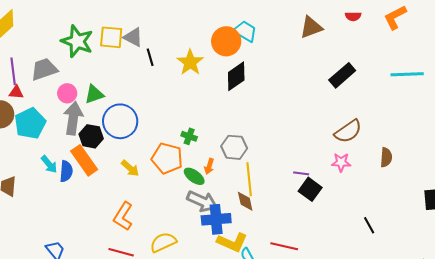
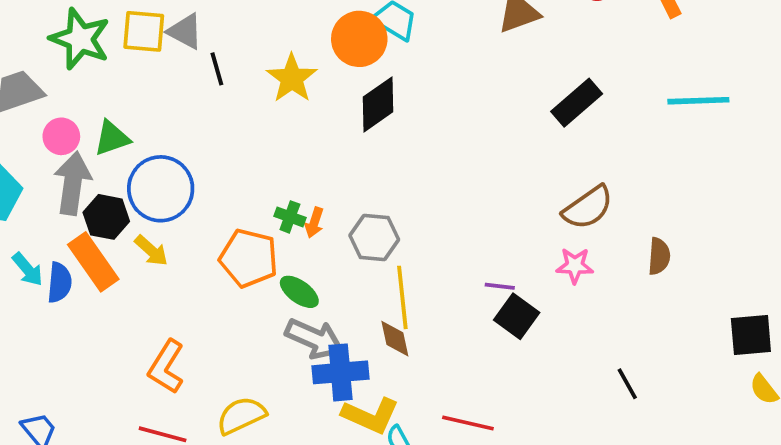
orange arrow: (209, 166) -> (314, 223), moved
yellow arrow: (130, 168) -> (151, 251), moved

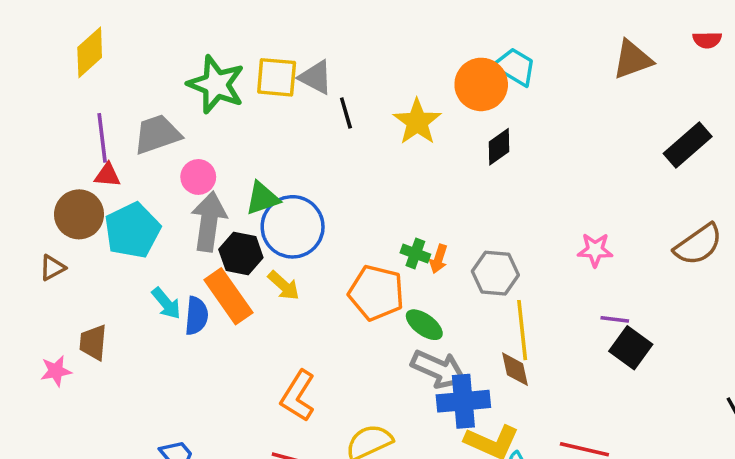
black diamond: (378, 104) -> (499, 147), size x0.7
green triangle: (112, 138) -> (262, 198), moved
pink star: (575, 266) -> (595, 250), moved

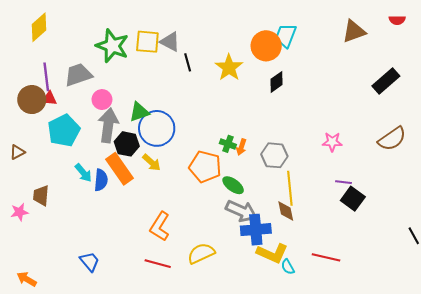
cyan trapezoid: (515, 67) -> (286, 36), turned -100
brown circle: (79, 214) -> (32, 100), moved

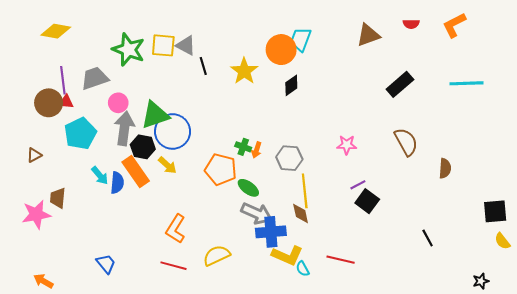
yellow diamond: (39, 27) -> (56, 31), turned 52
green triangle: (139, 112) -> (155, 115), size x1.4
brown semicircle: (392, 139) -> (406, 142), turned -84
purple line: (344, 182) -> (358, 185), turned -35
pink star: (19, 212) -> (36, 214), size x1.6

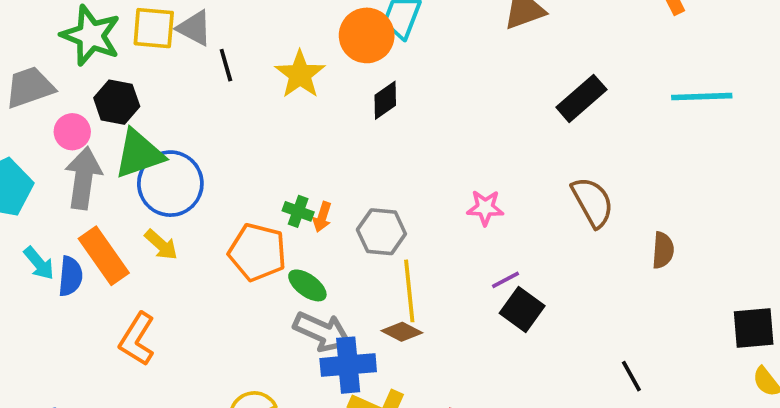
black hexagon: (143, 147) -> (117, 102), moved
brown diamond: (301, 213) -> (402, 332), turned -50
orange L-shape: (176, 229) -> (137, 339), moved

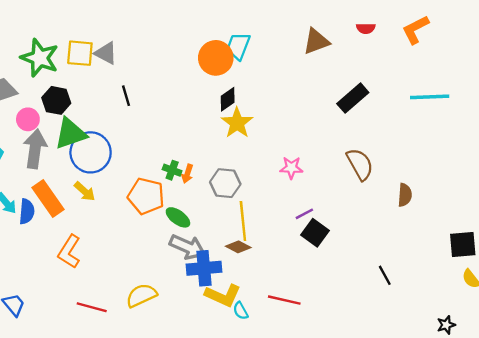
black line: (226, 65) -> (126, 96), moved
yellow star: (300, 74) -> (237, 123), moved

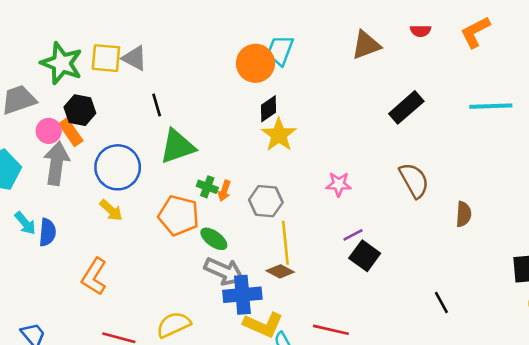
green triangle: (70, 134) -> (177, 147), moved
orange rectangle: (48, 198) -> (71, 132), moved, size x0.7

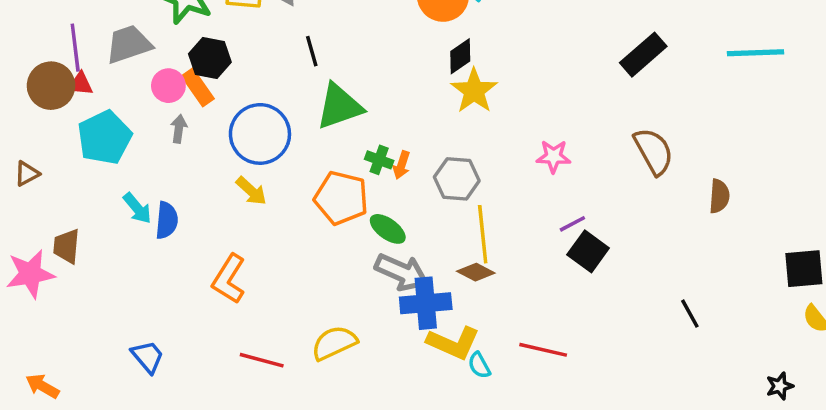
gray arrow: (56, 163) -> (179, 129), size x0.5

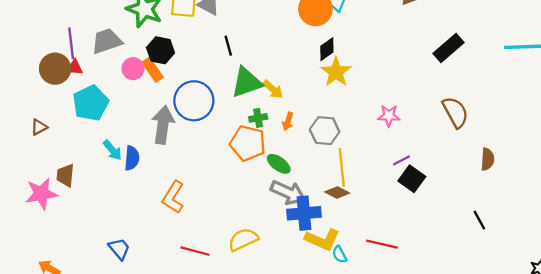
gray arrow: (179, 129) -> (163, 125), moved, size x2.0
green cross: (379, 160) -> (258, 118), moved, turned -30
yellow arrow: (251, 191) -> (273, 89), moved
brown semicircle: (719, 196) -> (487, 159), moved

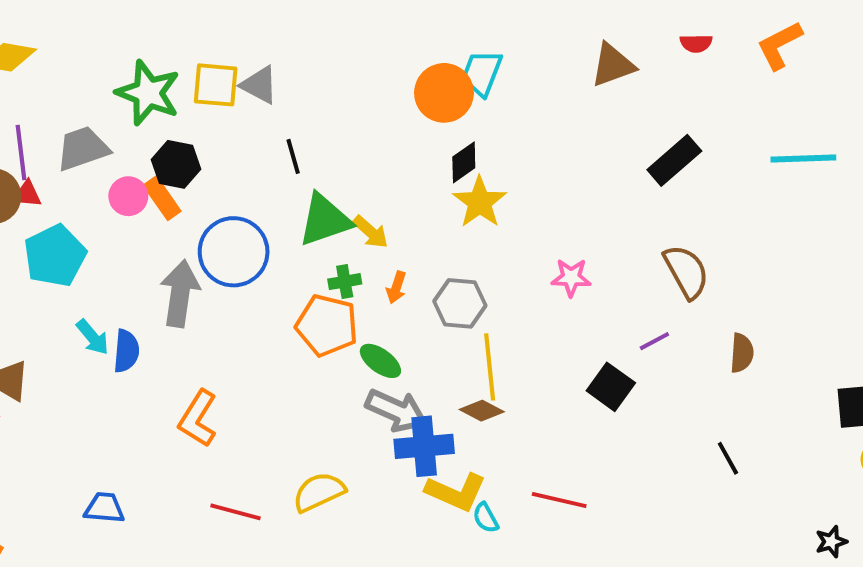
purple line: (401, 160) -> (654, 341), moved
blue trapezoid: (119, 249) -> (104, 508), turned -45

